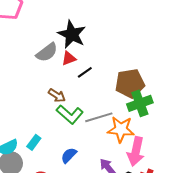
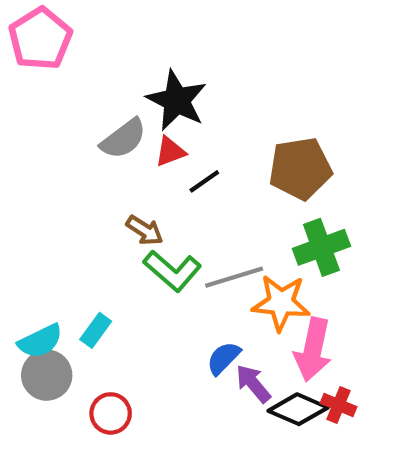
brown pentagon: (130, 83) -> (300, 169), moved
blue semicircle: (69, 155) -> (223, 358), moved

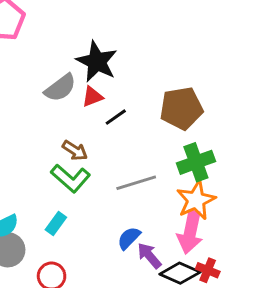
green L-shape: (172, 271) -> (71, 178), moved
orange star: (281, 303) -> (196, 200), moved, turned -30
cyan rectangle: (96, 330) -> (56, 224), moved

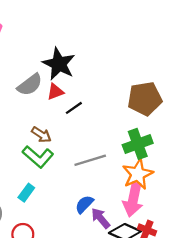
brown pentagon: (181, 108) -> (145, 99), moved

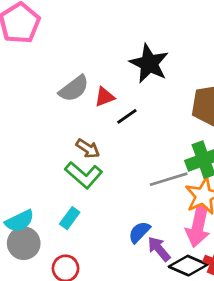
black star: (59, 64) -> (149, 63), moved
gray line: (90, 160) -> (169, 179), moved

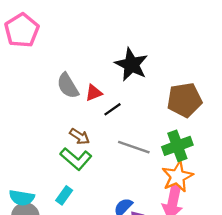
gray semicircle: (74, 89) -> (68, 86), turned 96
gray line: (169, 179) -> (134, 147), moved, turned 36
cyan semicircle: (20, 221) -> (22, 198), turned 35

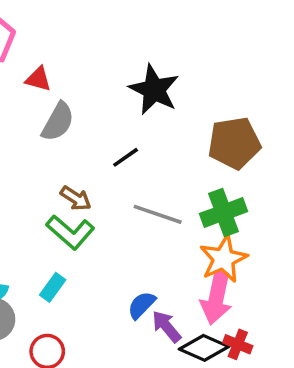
gray semicircle: (68, 86) -> (58, 122), turned -120
red triangle: (94, 93) -> (38, 79), moved, turned 36

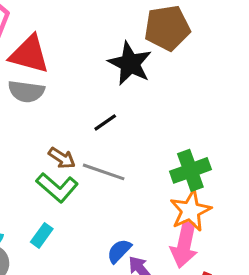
red triangle: (38, 79) -> (29, 54), size x1.8
gray semicircle: (58, 122) -> (26, 91), moved, turned 69
brown pentagon: (234, 143) -> (167, 28), moved
gray line: (158, 214) -> (104, 172), moved

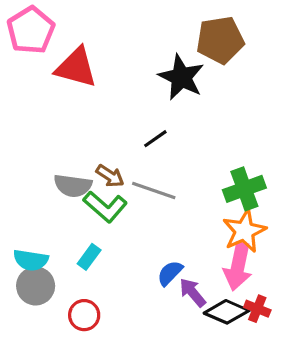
gray semicircle: (26, 91) -> (73, 186), moved

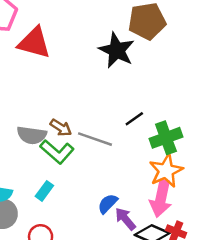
black line: (155, 139) -> (134, 119), moved

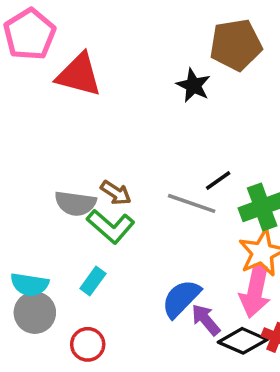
black star: (117, 50) -> (193, 85), size x0.7
gray line: (95, 139) -> (192, 203), moved
blue semicircle: (108, 204) -> (181, 299), size x1.4

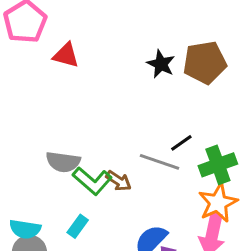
brown pentagon: (236, 45) -> (205, 63), moved
red triangle: (79, 75) -> (66, 55), size x0.7
brown arrow: (116, 193) -> (119, 181), moved

